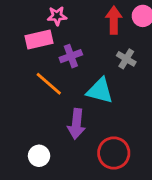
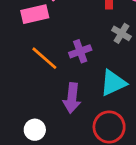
purple cross: (71, 56) -> (80, 51), moved
cyan triangle: (100, 91) -> (113, 83), moved, turned -40

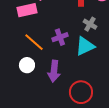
cyan triangle: (113, 83) -> (85, 46), moved
white circle: (35, 130) -> (27, 65), moved

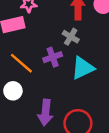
gray cross: (90, 24) -> (71, 37), moved
purple arrow: (54, 71) -> (45, 113), moved

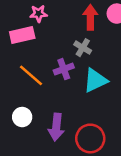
white circle: (13, 91) -> (22, 117), moved

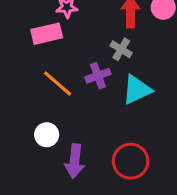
purple arrow: (56, 127) -> (75, 161), moved

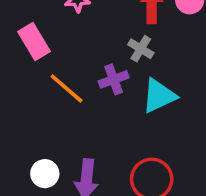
pink rectangle: (47, 34) -> (34, 41), moved, turned 72
white circle: (47, 135) -> (45, 174), moved

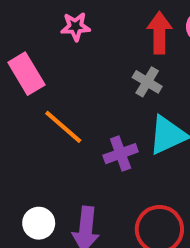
purple cross: (114, 79) -> (121, 154), moved

